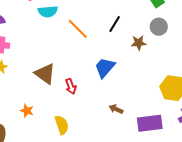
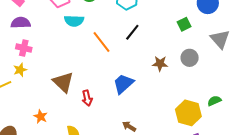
black line: (115, 24) -> (132, 32), moved
gray circle: (159, 27) -> (190, 58), moved

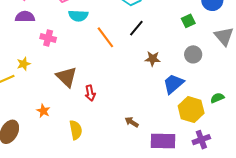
pink cross: (24, 48) -> (48, 38), moved
brown star: (160, 64) -> (153, 59), moved
blue trapezoid: (123, 84) -> (173, 84), moved

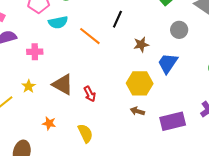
yellow star: (24, 64) -> (29, 86), moved
yellow hexagon: (191, 110) -> (140, 83), moved

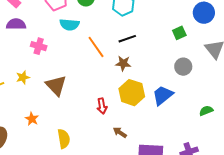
black line: (117, 19) -> (127, 39), turned 30
brown star: (141, 45) -> (123, 63), moved
yellow hexagon: (140, 83) -> (132, 93), moved
red arrow: (90, 94) -> (102, 106), moved

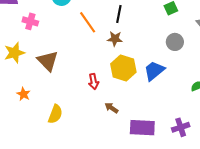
black line: (127, 39) -> (119, 14), turned -60
yellow star: (23, 77) -> (14, 53), size x1.5
yellow semicircle: (64, 139) -> (55, 114), turned 30

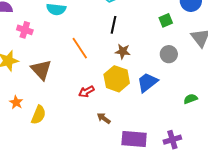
orange line: (88, 22) -> (80, 48), moved
brown star: (115, 39) -> (123, 51), moved
red arrow: (94, 81) -> (86, 92), turned 70
yellow semicircle: (55, 114) -> (39, 115), moved

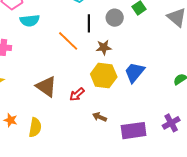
orange line: (80, 48) -> (68, 41), moved
gray circle: (169, 54) -> (115, 18), moved
brown triangle: (41, 70) -> (46, 87), moved

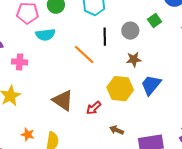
brown star: (104, 47) -> (134, 59), moved

